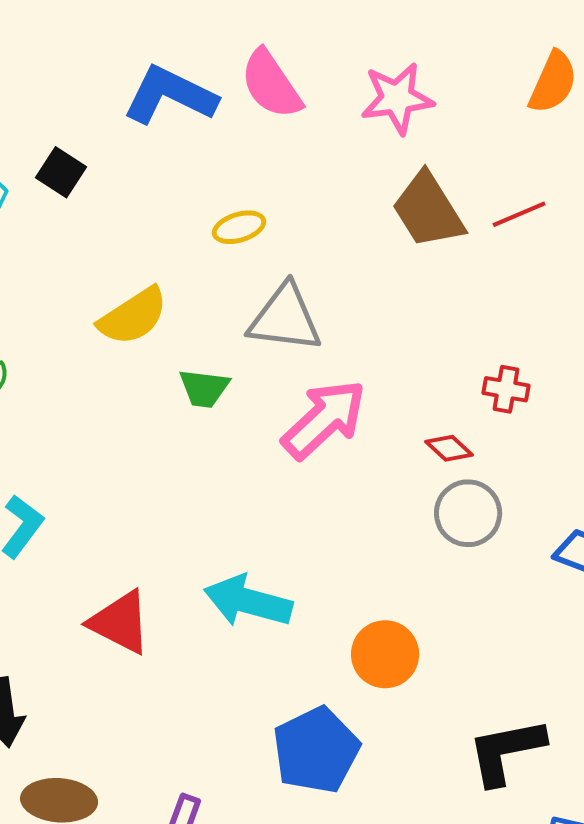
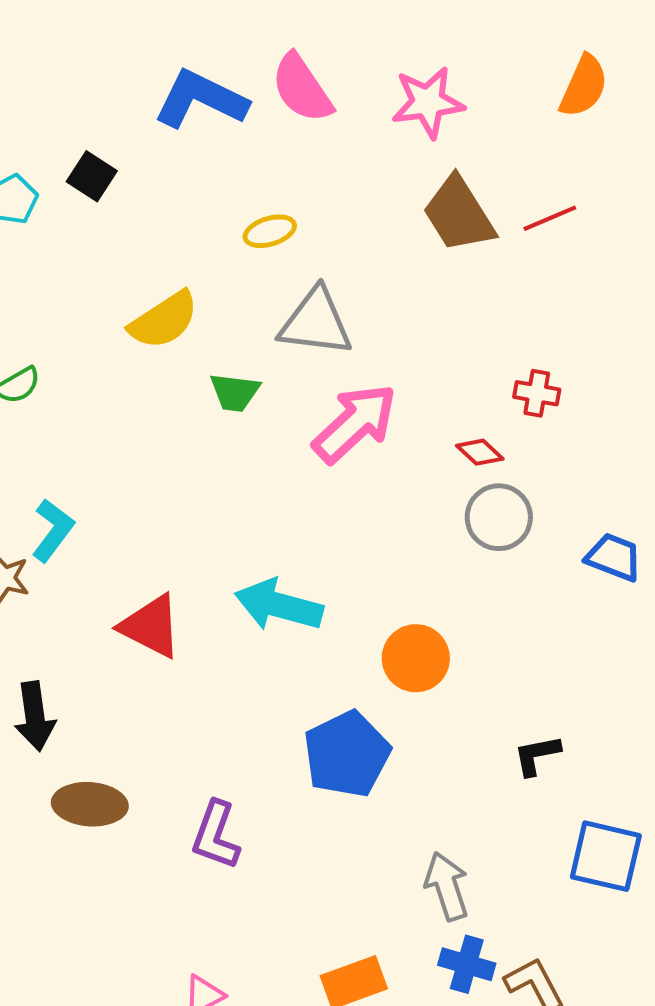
black L-shape: (506, 751) -> (537, 755), size x0.6

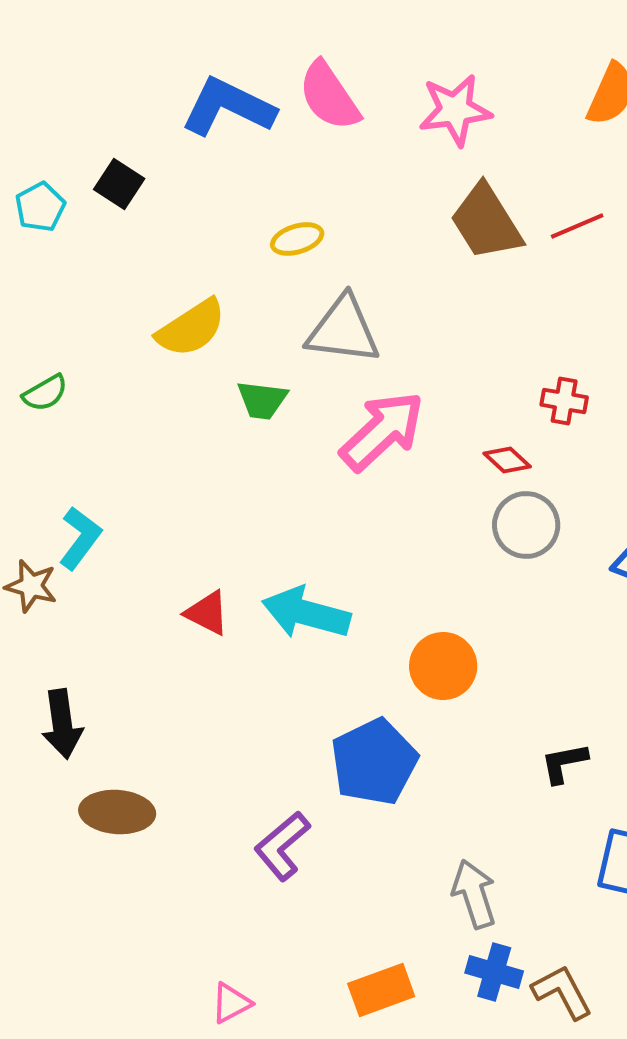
red triangle: (151, 626) -> (207, 613), moved, size x0.7
purple L-shape: (216, 835) -> (282, 846), moved, turned 30

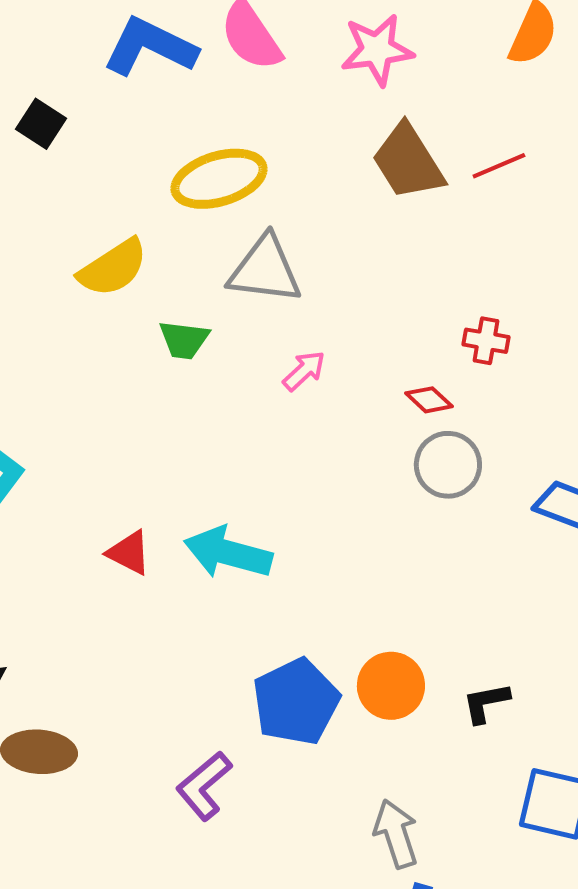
yellow ellipse: (297, 239) -> (219, 179), size x1.8
pink arrow: (382, 431) -> (304, 371), size x0.5
orange circle: (443, 666) -> (391, 686), moved

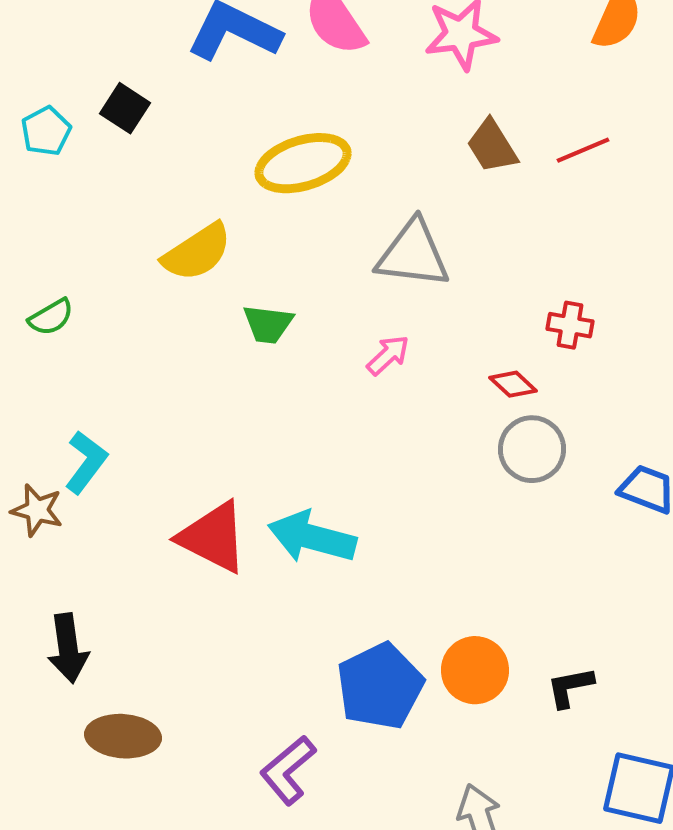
brown trapezoid: (408, 162) -> (492, 146), size x0.7
gray triangle: (265, 270) -> (413, 254), moved
red triangle: (129, 553) -> (213, 537), size x1.6

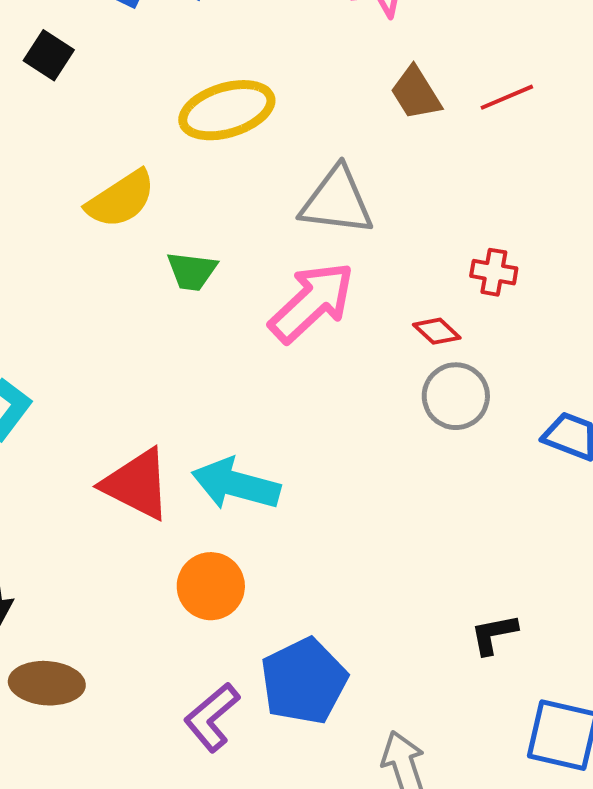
pink arrow: (388, 355) -> (312, 302), size x2.0
orange circle: (475, 670) -> (211, 586), moved
blue pentagon: (380, 686) -> (304, 681), moved

